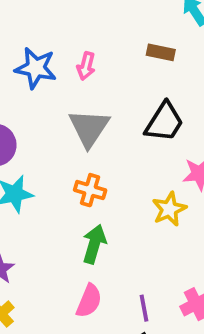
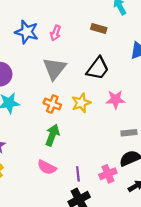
yellow star: (169, 209) -> (81, 103), moved
pink semicircle: (89, 301) -> (47, 167), turned 90

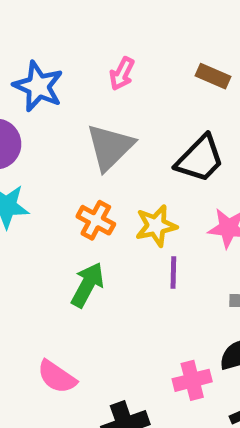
blue star: (27, 32) -> (38, 86), moved
pink semicircle: (47, 167) -> (57, 377), moved
purple line: (78, 174) -> (173, 272), moved

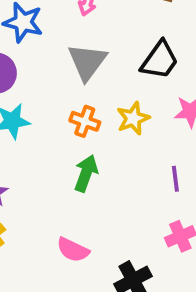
purple line: (173, 272) -> (175, 179), moved

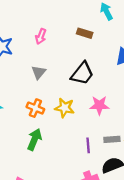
gray triangle: (87, 62) -> (39, 72), size x0.6
yellow star: (133, 118) -> (65, 108), turned 30

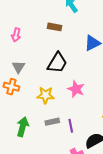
pink star: (99, 105) -> (76, 89), turned 30
orange cross: (35, 108) -> (11, 87), moved
gray rectangle: (112, 139) -> (52, 122), moved

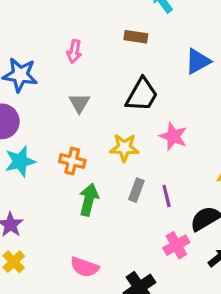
orange cross: (11, 87) -> (72, 161), moved
gray rectangle: (52, 122) -> (136, 190), turned -56

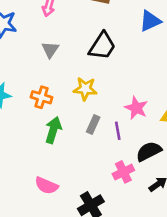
pink star: (173, 136) -> (136, 108), moved

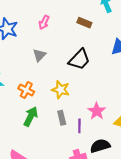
gray rectangle: (93, 124) -> (62, 118), turned -48

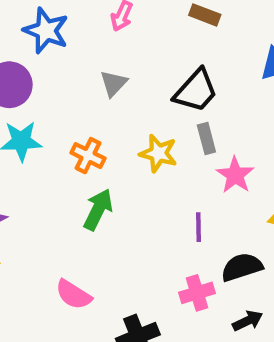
pink star: (97, 111) -> (235, 175), moved
gray rectangle: (62, 118) -> (206, 138), moved

